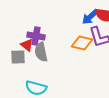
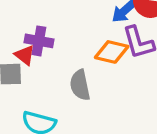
gray semicircle: (41, 52) -> (80, 85), moved

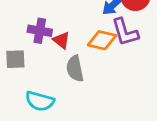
red triangle: (25, 55) -> (61, 40), moved

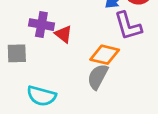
orange diamond: (102, 40) -> (105, 55), moved
gray semicircle: (75, 69) -> (98, 77), moved, turned 40

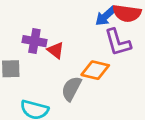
gray semicircle: (98, 77) -> (71, 89), moved

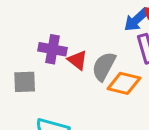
gray semicircle: (71, 89) -> (104, 66), moved

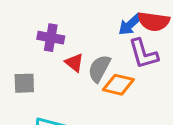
purple cross: (53, 49) -> (51, 38), moved

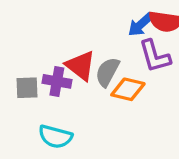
purple cross: (51, 38) -> (57, 81), moved
red triangle: (74, 63) -> (81, 66), size x1.5

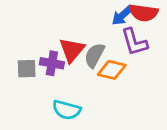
red triangle: (81, 66) -> (72, 50), turned 32
cyan semicircle: (55, 137) -> (67, 110), moved

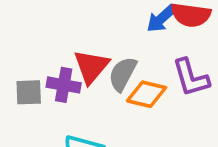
purple L-shape: (134, 42) -> (191, 78), moved

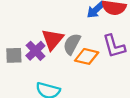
purple cross: (64, 85) -> (35, 51), turned 36

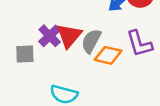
purple cross: (35, 51) -> (50, 36), moved

